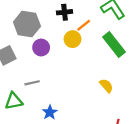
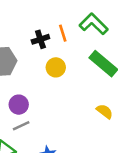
orange line: (84, 25) -> (63, 33), moved, turned -56
purple circle: (41, 47) -> (19, 105), moved

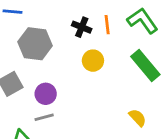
black cross: (40, 39) -> (82, 27), turned 30

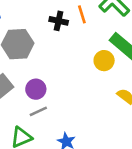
yellow circle: (93, 61) -> (104, 61), moved

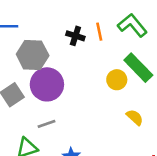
purple circle: (36, 89) -> (47, 84), moved, size x1.6

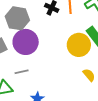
yellow circle: (117, 80) -> (79, 45), size x1.5

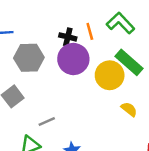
purple circle: (26, 42) -> (73, 59), moved

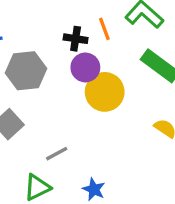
purple circle: (73, 59) -> (85, 67), size x0.7
yellow circle: (110, 75) -> (105, 92), moved

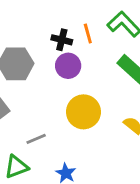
yellow circle: (105, 92) -> (83, 112), moved

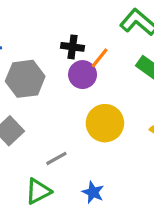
orange line: (88, 33) -> (100, 58), moved, turned 60

